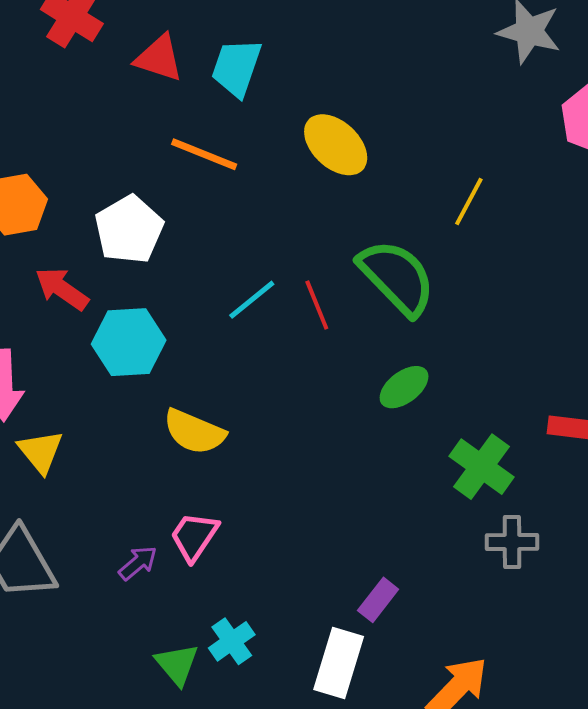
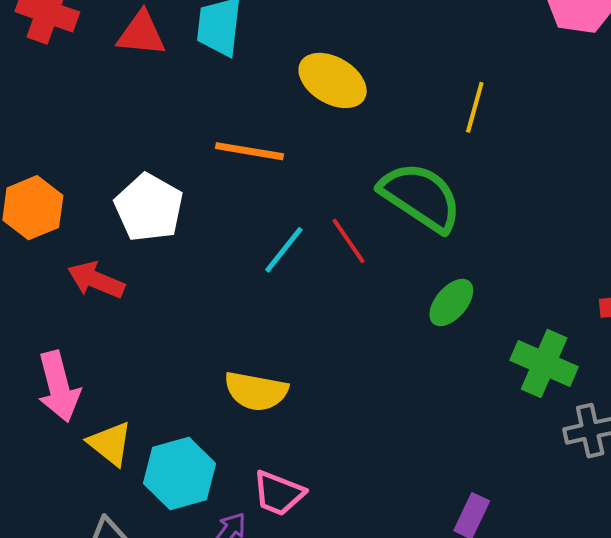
orange line: (204, 154) -> (250, 151), moved
cyan hexagon: (129, 342) -> (180, 474), moved
pink trapezoid: (194, 536) -> (278, 493), turned -90

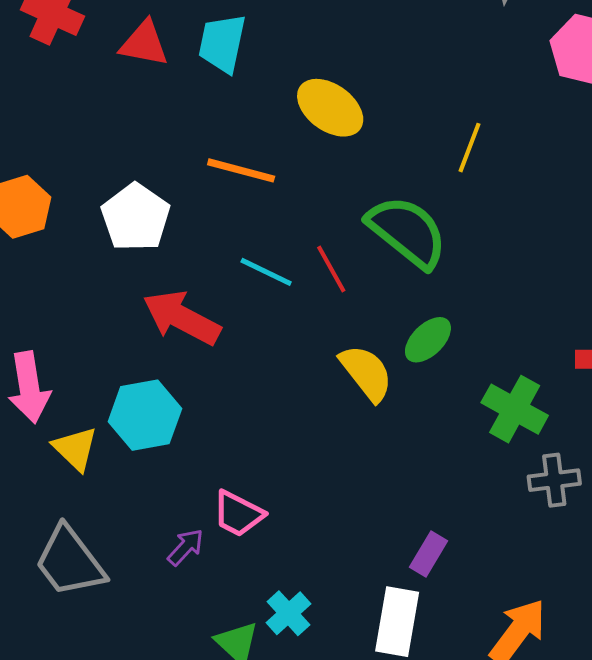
cyan line: (284, 250) -> (266, 272), turned 72
red arrow: (96, 280) -> (182, 318), moved, size x1.4
yellow semicircle: (256, 391) -> (366, 373), moved, turned -144
cyan hexagon: (180, 474) -> (145, 415), moved

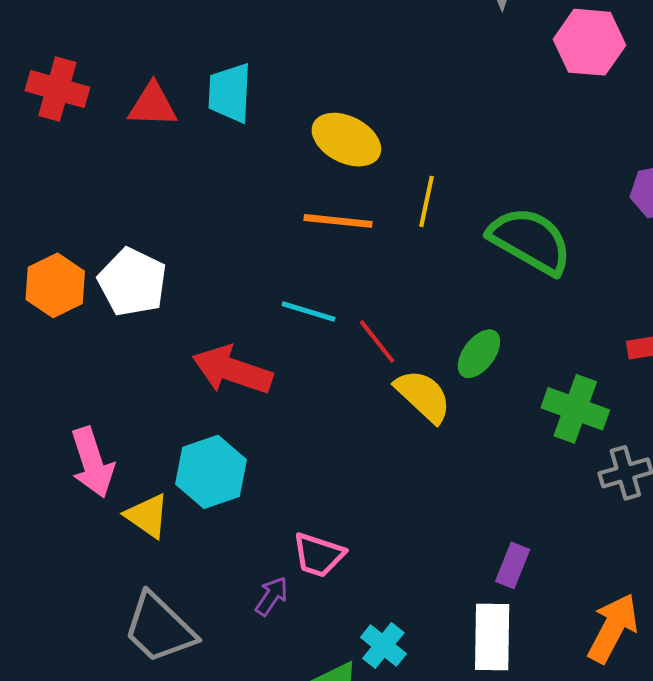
yellow line: (469, 148) -> (426, 201), moved
orange line: (241, 170) -> (338, 221), moved
white pentagon: (136, 217) -> (132, 282), moved
green semicircle: (407, 232) -> (530, 241), moved
red line: (331, 269) -> (377, 341), moved

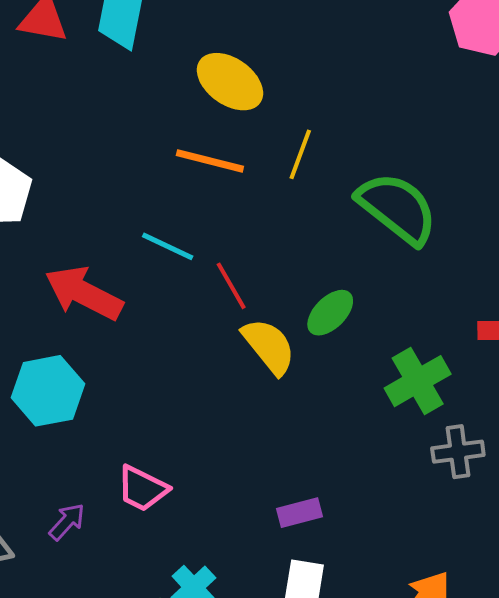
green cross: (575, 409) -> (418, 381), turned 32
purple rectangle: (513, 565) -> (299, 513), moved, turned 45
purple arrow: (272, 596) -> (67, 522), moved

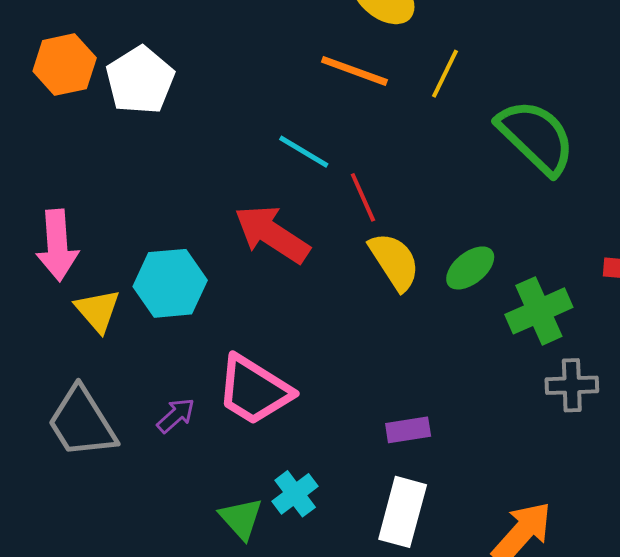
red arrow: (84, 293) -> (272, 234), moved
green ellipse: (330, 313) -> (470, 268), moved
pink trapezoid: (142, 489) -> (254, 390), size x1.5

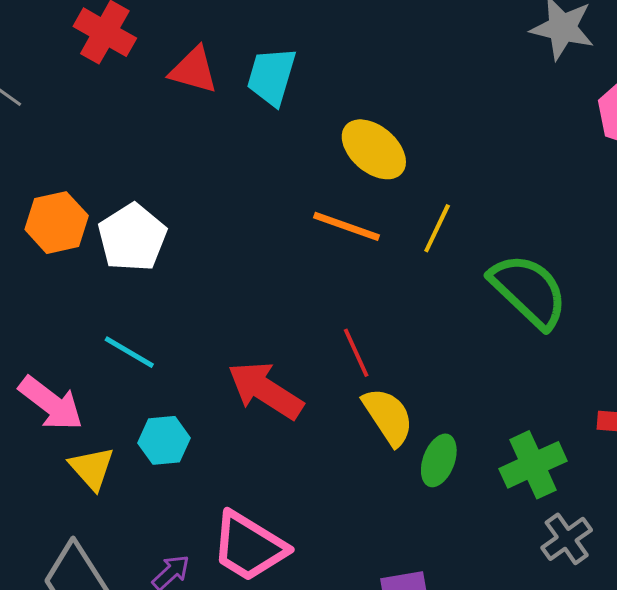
cyan line: (304, 152) -> (129, 352), moved
pink arrow: (57, 245) -> (51, 403), turned -48
green ellipse: (470, 268) -> (439, 460), moved, turned -30
cyan hexagon: (170, 283) -> (164, 440), size x0.7
gray cross: (572, 385) -> (567, 539), turned -33

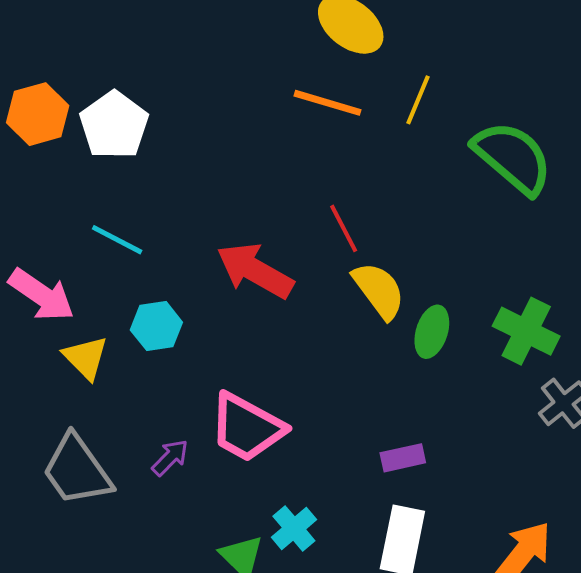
green cross: (533, 465) -> (526, 331), turned -36

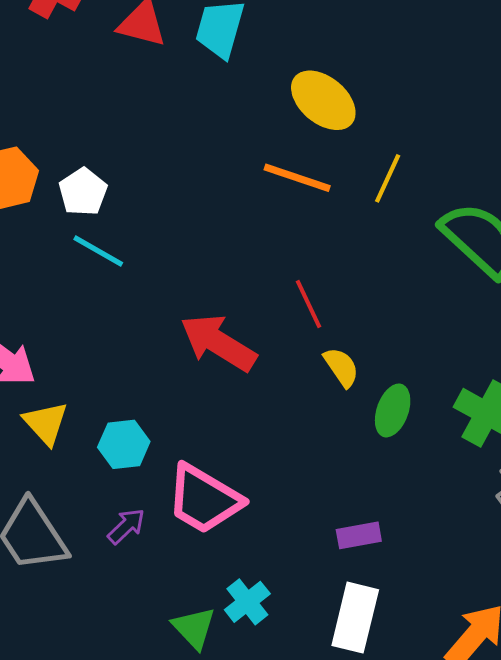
white pentagon: (114, 125) -> (83, 192), size x0.7
cyan line: (117, 240) -> (98, 251), moved
yellow semicircle: (379, 290) -> (341, 367), size x0.7
cyan hexagon: (156, 326) -> (124, 444), moved

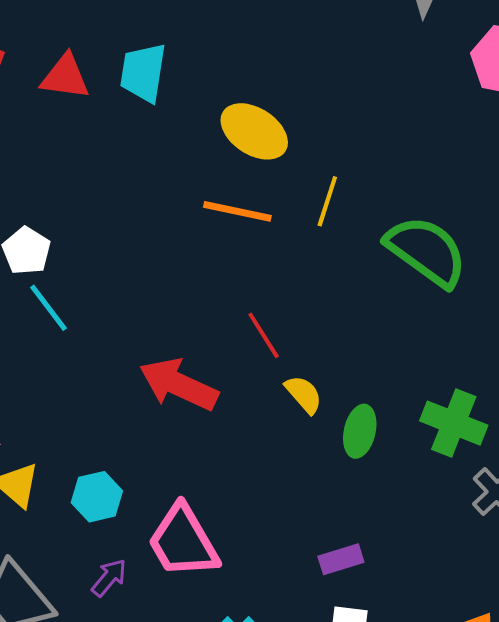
cyan line: (98, 251) -> (49, 308), turned 30
pink trapezoid: (204, 499) -> (183, 542), turned 36

